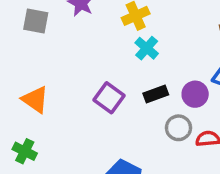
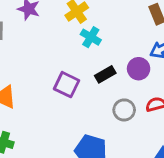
gray circle: (178, 128) -> (124, 110), moved

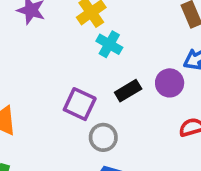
gray circle: (124, 110) -> (103, 137), moved

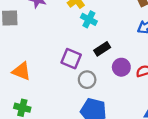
purple circle: (170, 83) -> (121, 67), moved

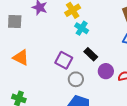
black rectangle: (102, 49) -> (91, 54), turned 72
orange triangle: (21, 71) -> (21, 57), moved

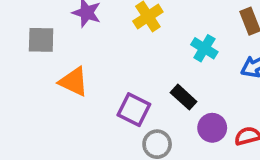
cyan cross: (82, 28) -> (204, 48), moved
orange triangle: (21, 57) -> (74, 82), moved

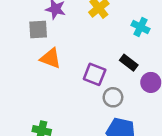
gray square: (41, 40) -> (38, 29), moved

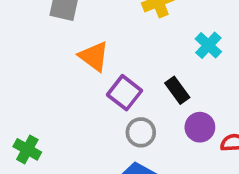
orange triangle: (51, 58) -> (94, 56), moved

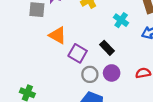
purple circle: (200, 127) -> (112, 73), moved

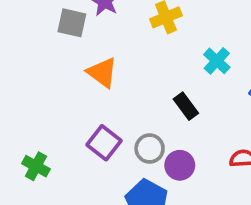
purple square: (78, 53) -> (104, 143), moved
purple circle: (112, 73) -> (180, 165), moved

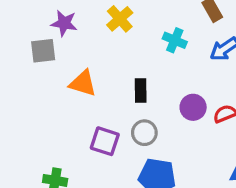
black rectangle: (186, 106) -> (141, 91), moved, turned 55
purple circle: (180, 165) -> (193, 107), moved

